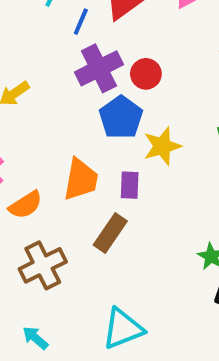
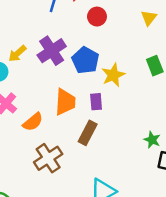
purple cross: (99, 68) -> (52, 51), moved
red circle: (146, 74) -> (97, 17), moved

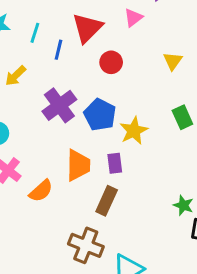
yellow arrow: (17, 54) -> (15, 76), moved
brown cross: (48, 158) -> (86, 245), moved, turned -32

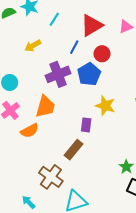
blue line: (59, 50) -> (74, 47), moved
blue pentagon: (100, 115) -> (89, 74), moved
yellow star: (134, 131) -> (105, 106), turned 30
orange trapezoid: (78, 165) -> (45, 107), moved

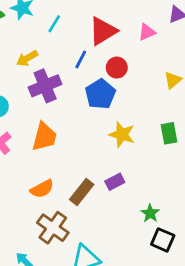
purple cross: (58, 74) -> (45, 86), moved
purple rectangle: (86, 125) -> (115, 182), moved, turned 56
orange semicircle: (30, 131) -> (42, 189), moved

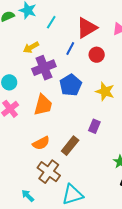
blue pentagon: (100, 94) -> (71, 85), moved
yellow star: (122, 135) -> (105, 91), moved
purple rectangle: (115, 182) -> (94, 126), moved, turned -40

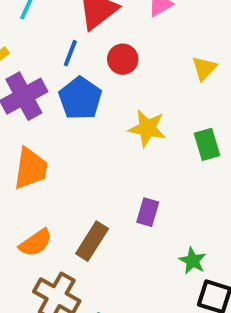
blue pentagon: (71, 85) -> (80, 98), moved
purple rectangle: (94, 126) -> (148, 212), moved

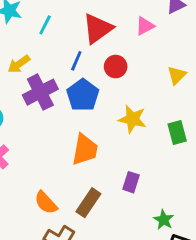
orange trapezoid: (31, 168) -> (85, 150), moved
orange semicircle: (35, 243) -> (46, 203), turned 80

